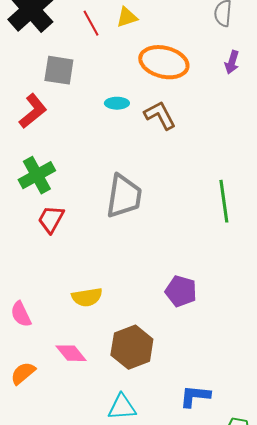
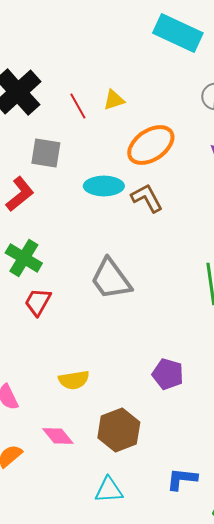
orange ellipse: (164, 62) -> (151, 145), turned -48
cyan ellipse: (117, 103) -> (104, 186), size x1.6
green cross: (37, 175) -> (24, 258), turned -30
gray trapezoid: (124, 196) -> (111, 279), turned 135

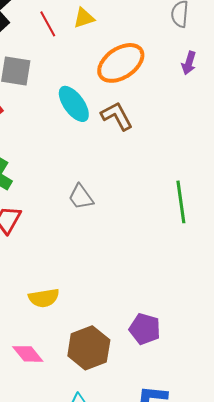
cyan ellipse: (104, 186) -> (74, 104), turned 54
gray trapezoid: (111, 279) -> (81, 197), size x0.6
purple pentagon: (168, 374) -> (145, 329), moved

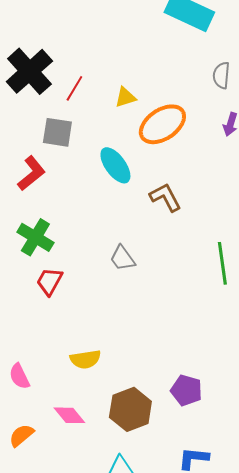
yellow triangle: (84, 18) -> (125, 97), moved
red line: (48, 24) -> (74, 88), moved, turned 60
brown L-shape: (117, 116) -> (165, 197), moved

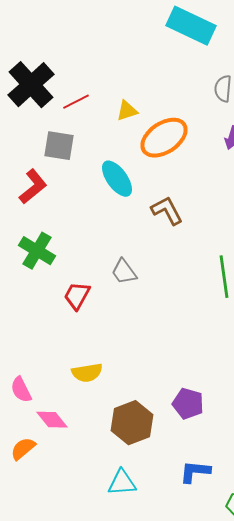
red line: (74, 88) -> (76, 102), turned 32
red trapezoid: (49, 281) -> (77, 296), moved
pink diamond: (69, 415) -> (52, 420), moved

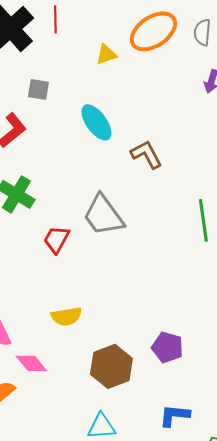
red line: (76, 102) -> (55, 19), moved, turned -64
orange ellipse: (164, 138) -> (153, 31), moved
gray square: (59, 146) -> (38, 89), size x0.7
gray trapezoid: (124, 272) -> (103, 215), size x1.6

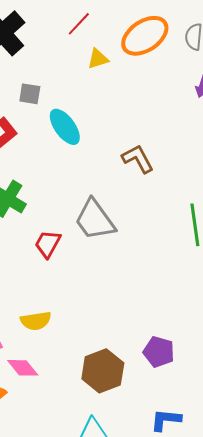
red line: (55, 19) -> (79, 24), moved, turned 44
cyan ellipse: (96, 122) -> (65, 127), moved
yellow semicircle: (66, 316) -> (36, 321), moved

